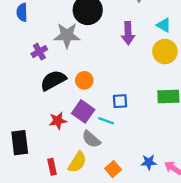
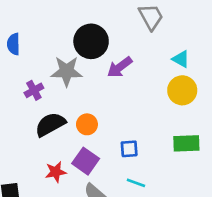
purple arrow: (128, 33) -> (120, 67), moved, turned 55
cyan line: (106, 121) -> (136, 183), moved

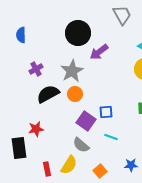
gray star: (67, 71) -> (72, 71), moved, turned -30
purple square: (86, 161) -> (86, 121), moved
red star: (56, 172) -> (36, 129), moved

